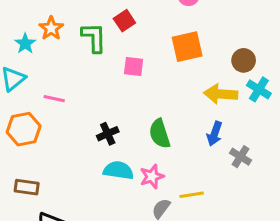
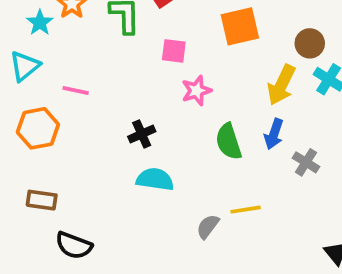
yellow arrow: (221, 94) -> (281, 85), turned -68
green semicircle: (160, 134) -> (229, 142), moved
pink star: (152, 176) -> (196, 91), moved

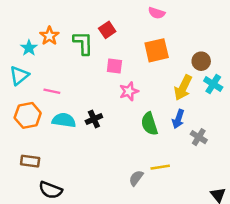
cyan semicircle: (155, 179) -> (64, 120), moved

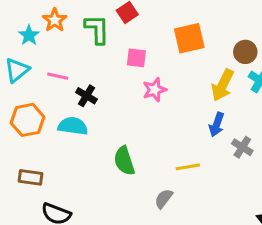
pink line: (52, 91) -> (58, 76), moved
black cross: (94, 119) -> (86, 96), moved, turned -35
green semicircle: (149, 124) -> (124, 161), moved
yellow line: (160, 167) -> (188, 167), moved

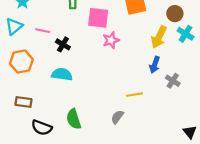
pink square: (136, 58) -> (98, 18), size x1.5
cyan semicircle: (73, 126) -> (62, 74), moved
green semicircle: (124, 161) -> (74, 119), moved

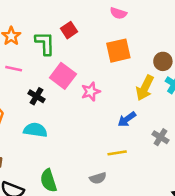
pink square: (98, 18) -> (63, 76), moved, turned 30
pink line: (43, 31) -> (14, 69), moved
blue arrow: (155, 65) -> (127, 119), moved, turned 35
gray semicircle: (117, 117) -> (98, 178), turned -144

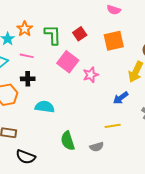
red square: (69, 30) -> (80, 34), moved
black cross: (36, 96) -> (28, 79), moved, turned -32
green semicircle: (49, 181) -> (68, 141), moved

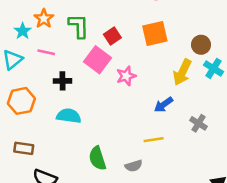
red square: (80, 34) -> (112, 36), moved
black cross: (28, 79) -> (62, 81), moved

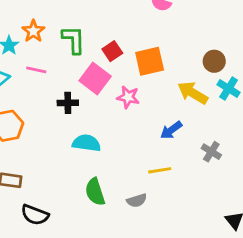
orange square: (155, 34) -> (150, 61), moved
yellow arrow: (182, 72) -> (193, 93), turned 95
pink star: (126, 76) -> (128, 97), turned 30
black cross: (62, 81) -> (68, 103), moved
cyan semicircle: (69, 116) -> (86, 143), moved

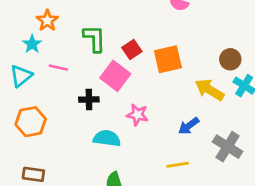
orange star: (33, 31) -> (47, 20), moved
pink star: (128, 97) -> (137, 115), moved
gray cross: (211, 152) -> (228, 147), size x1.5

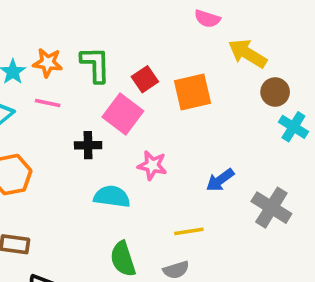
orange star: (47, 20) -> (48, 63), moved, turned -30
yellow arrow: (210, 90) -> (248, 54), moved
yellow line: (178, 165) -> (189, 231), moved

